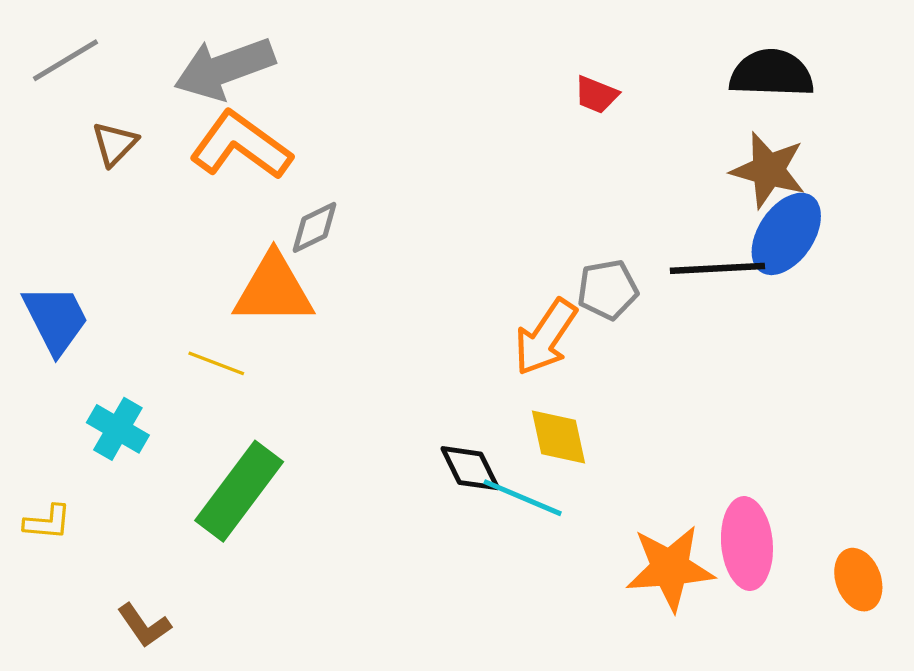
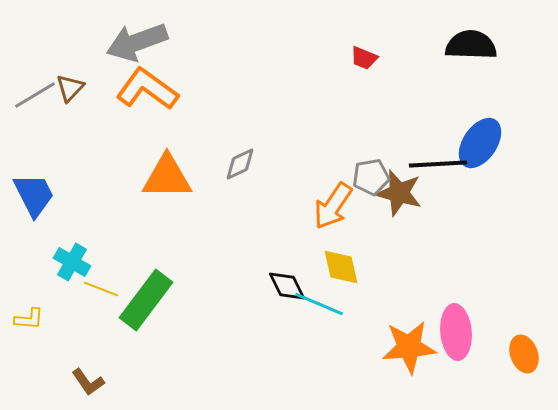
gray line: (65, 60) -> (35, 95), moved
brown star: (768, 170) -> (399, 193), moved
gray diamond: (314, 227) -> (240, 164), moved
yellow line: (216, 363) -> (101, 289), moved

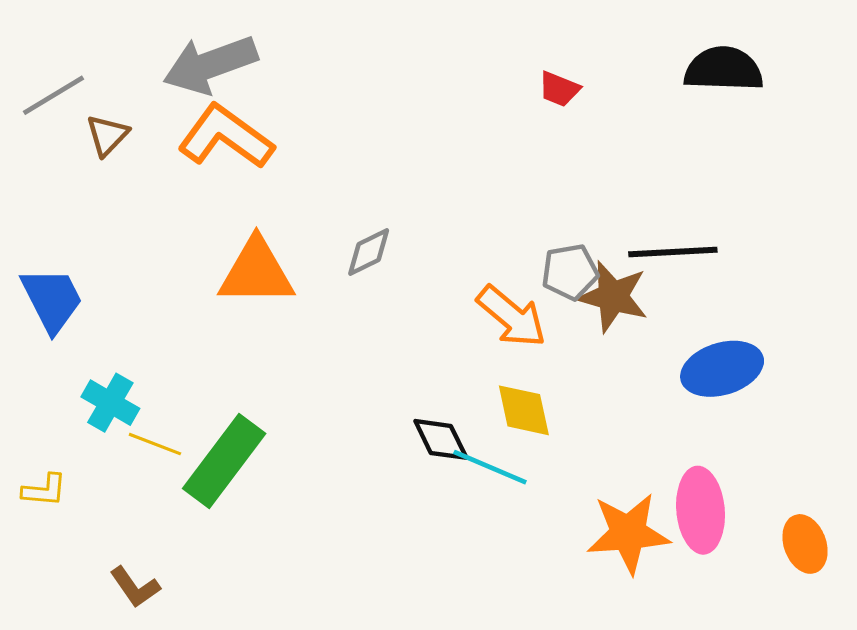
gray line: (35, 95) -> (54, 95), moved
blue ellipse: (480, 143) -> (722, 369), moved, turned 39
orange arrow: (333, 206) -> (511, 317), turned -84

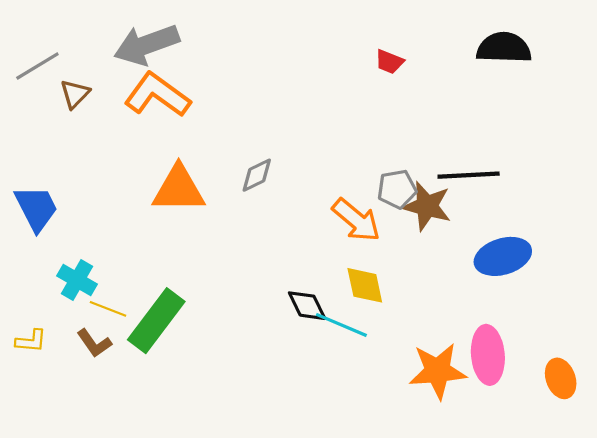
brown L-shape: (135, 587) -> (94, 343), moved

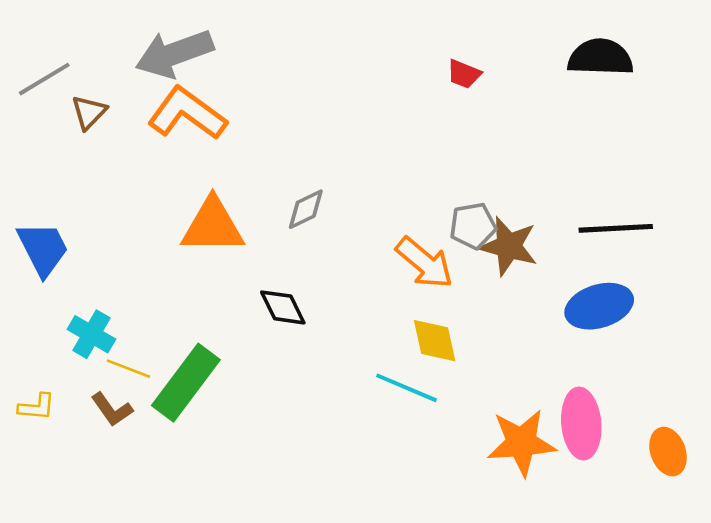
black line: (469, 175) -> (616, 228), moved
black diamond: (307, 306) -> (283, 307), moved

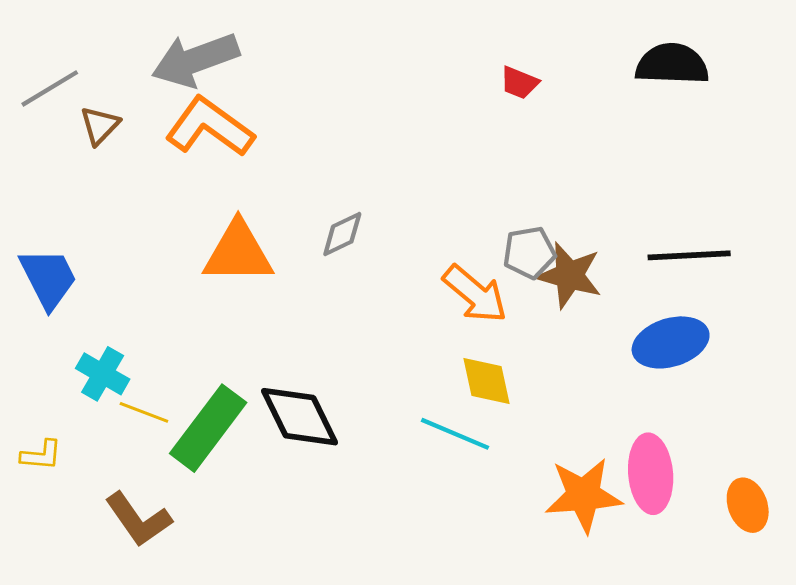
black diamond: (283, 307) -> (300, 417), moved, size x1.5
brown L-shape: (112, 409) -> (138, 519), moved, size x1.4

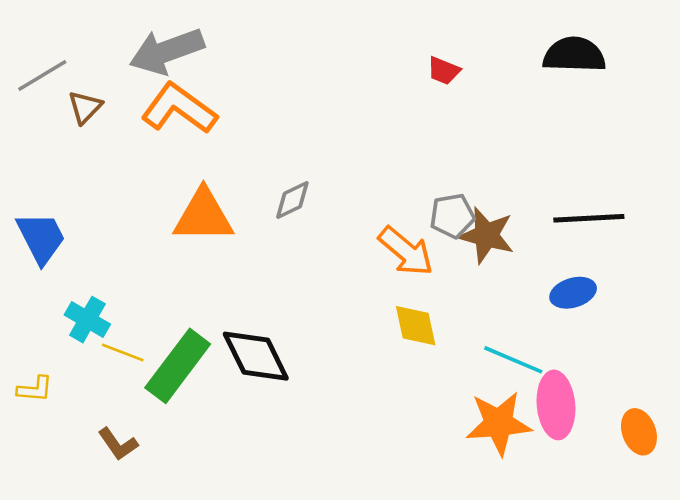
blue ellipse: (671, 342) -> (573, 293), size x0.7
cyan line: (455, 434) -> (513, 360), moved
brown L-shape: (138, 519) -> (118, 444), size x0.7

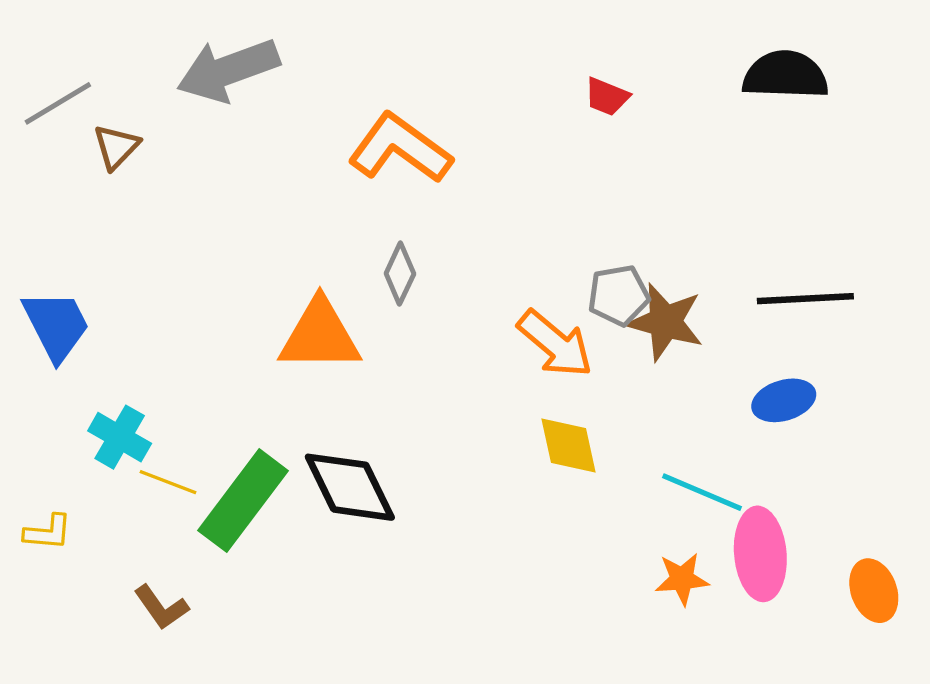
orange L-shape: (179, 108) -> (400, 148), moved
gray diamond: (292, 200) -> (400, 274), turned -39
orange triangle: (203, 216) -> (320, 335), moved
orange star: (499, 423) -> (682, 579), size x0.6

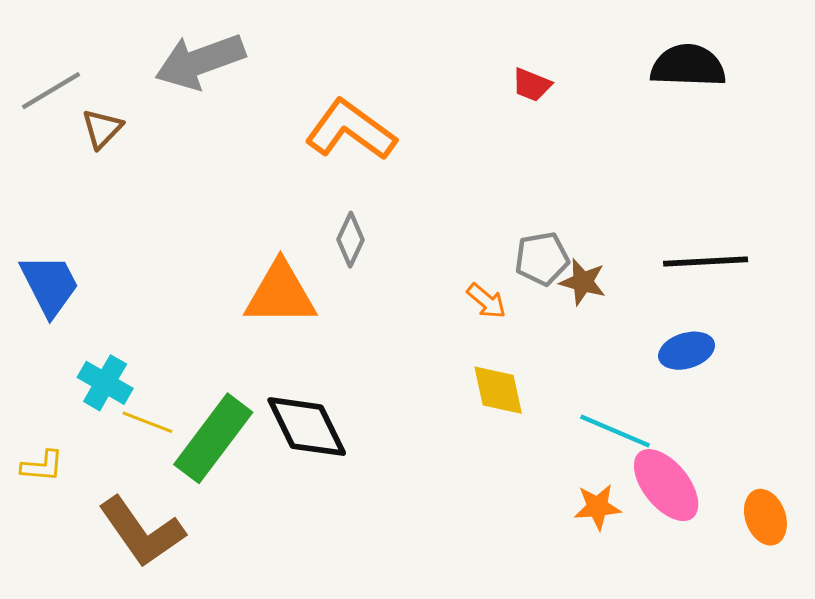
brown star: (665, 322) -> (583, 282), size x0.7
orange arrow: (555, 344) -> (486, 301), size x0.6
pink ellipse: (760, 554) -> (666, 485), turned -34
brown L-shape: (161, 607) -> (142, 532), size x1.8

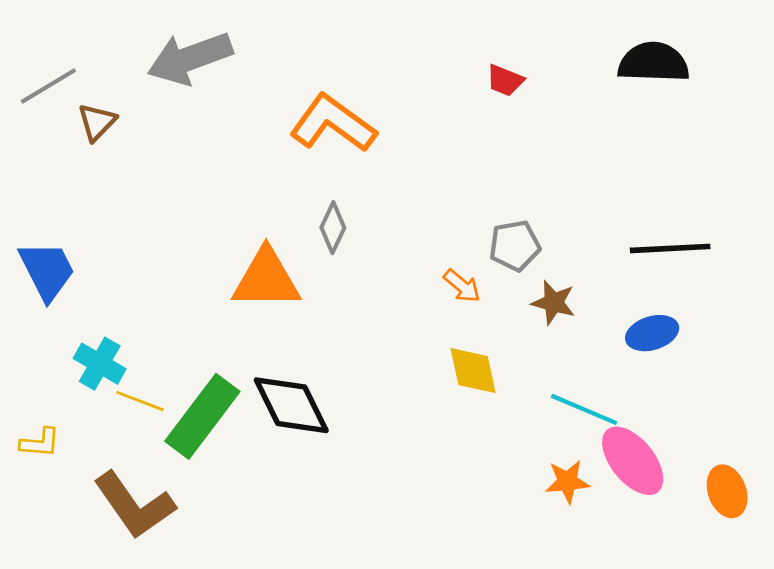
brown star: (583, 282) -> (554, 303), moved

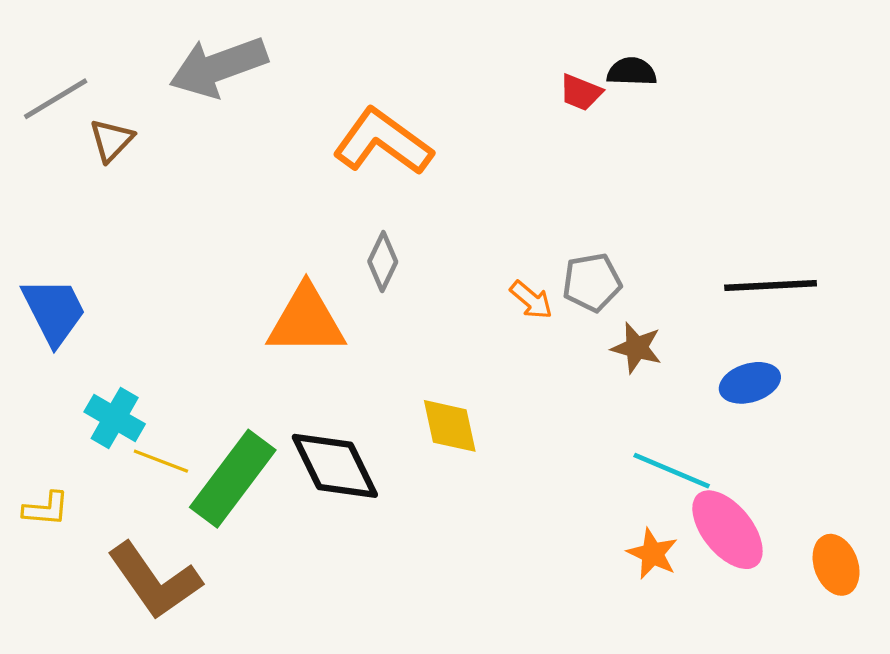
black semicircle: (653, 62) -> (632, 72), moved, size x0.6
orange arrow: (462, 286) -> (531, 300), moved
yellow diamond: (473, 371) -> (450, 426), moved
orange star: (567, 482) -> (652, 554), turned 30

